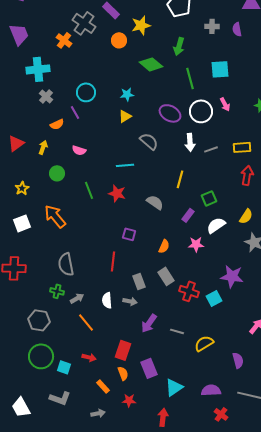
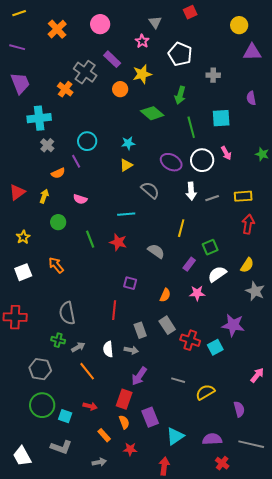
purple semicircle: (237, 29) -> (251, 98), moved
orange arrow: (55, 216) -> (56, 265), size x0.7
purple arrow: (149, 323) -> (139, 376), moved

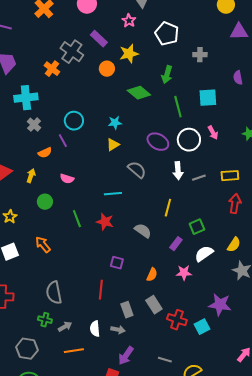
orange line: (87, 371) -> (74, 351), turned -60

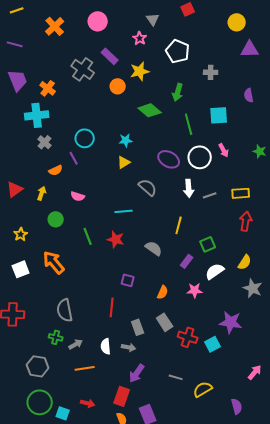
orange cross: (52, 69) -> (48, 88), moved
orange arrow: (43, 245) -> (54, 262), size x1.4

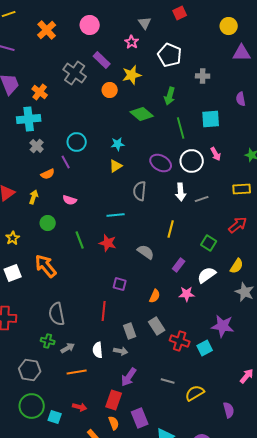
gray semicircle: (148, 187) -> (140, 191), turned -126
yellow rectangle: (241, 193) -> (242, 189), moved
red arrow: (246, 221) -> (238, 225), turned 42
green square: (208, 244) -> (209, 243), moved, turned -35

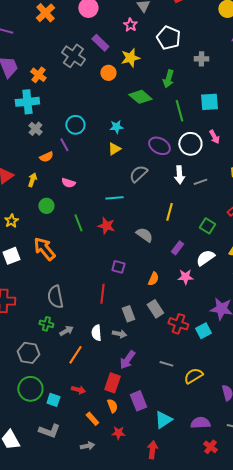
gray semicircle: (140, 191) -> (138, 174), turned 42
orange line: (77, 372) -> (75, 355), turned -48

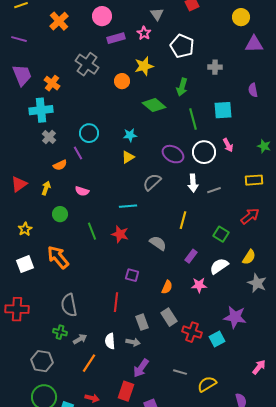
purple rectangle: (100, 43) -> (116, 38), moved, turned -60

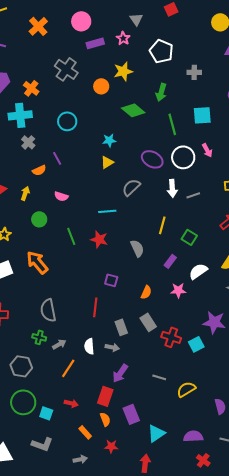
cyan circle: (89, 133) -> (67, 121), moved
green square: (221, 234) -> (189, 237), moved
gray semicircle: (158, 243) -> (137, 248), turned 30

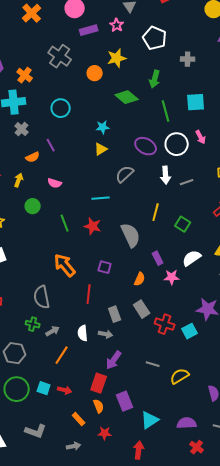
gray semicircle: (137, 248) -> (131, 235), size x1.4
purple rectangle: (170, 261) -> (158, 258), moved, turned -64
orange arrow: (37, 262) -> (65, 265), moved
cyan square: (46, 413) -> (44, 388), moved

